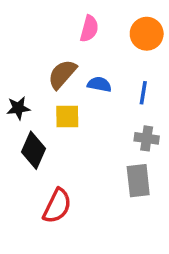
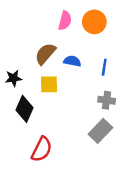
orange circle: (147, 34) -> (94, 22), moved
gray rectangle: (138, 181) -> (100, 131), turned 50

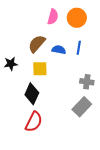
blue line: (104, 67) -> (79, 48), moved
black diamond: (25, 109) -> (32, 94), moved

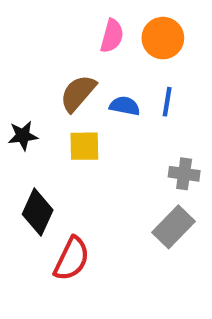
black diamond: (32, 94) -> (38, 212), moved

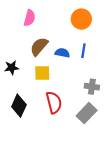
pink semicircle: (112, 36) -> (30, 18), moved
red semicircle: (72, 259) -> (54, 102), moved, turned -40

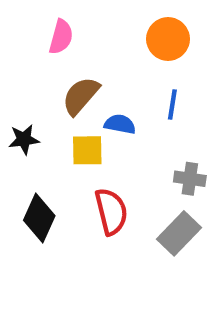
blue semicircle: (62, 53) -> (120, 124), moved

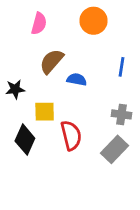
orange circle: (168, 39) -> (93, 21), moved
blue line: (172, 104) -> (121, 67), moved
yellow square: (87, 150) -> (45, 112), moved

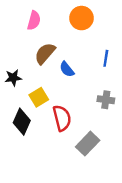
blue semicircle: (77, 79) -> (67, 69), turned -140
yellow square: (45, 112) -> (39, 97), turned -30
gray rectangle: (114, 149) -> (88, 144), moved

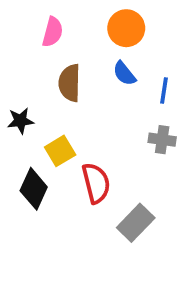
brown semicircle: (45, 53) -> (70, 83), turned -40
blue semicircle: (67, 69) -> (124, 74), moved
gray cross: (106, 100) -> (162, 140), moved

